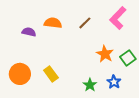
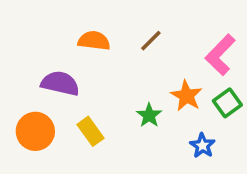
pink L-shape: (118, 18) -> (220, 55), moved
purple semicircle: (29, 32) -> (60, 83), moved, size x1.5
green star: (90, 85) -> (149, 115), moved

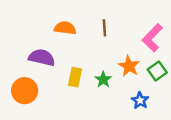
brown line: (151, 41) -> (104, 28), turned -49
yellow rectangle: (90, 131) -> (75, 77), moved, turned 48

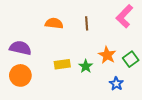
pink L-shape: (152, 38) -> (125, 16), moved
purple semicircle: (42, 57) -> (20, 48), moved
yellow rectangle: (75, 77) -> (62, 64), turned 70

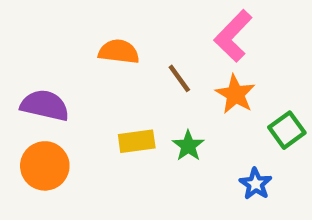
pink L-shape: (125, 16) -> (233, 36), moved
brown line: (87, 23) -> (179, 78), moved, turned -32
orange star: (107, 55) -> (235, 94), moved

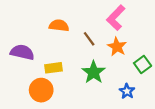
yellow rectangle: (137, 141) -> (53, 68), moved
green star: (188, 146) -> (94, 72), size x1.5
orange circle: (45, 166) -> (41, 90), moved

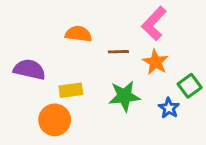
brown line: (89, 39) -> (118, 52), turned -56
green star: (94, 72) -> (124, 96), turned 30
blue star: (127, 91) -> (169, 108), moved

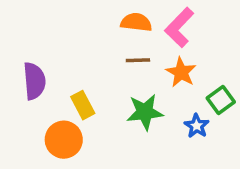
orange semicircle: (78, 34) -> (136, 22), moved
purple semicircle: (29, 69) -> (34, 81), turned 72
yellow rectangle: (71, 90) -> (83, 105), turned 70

